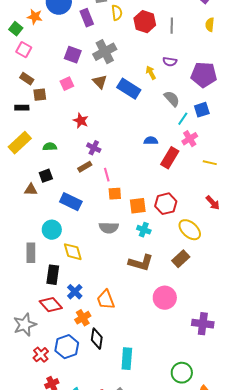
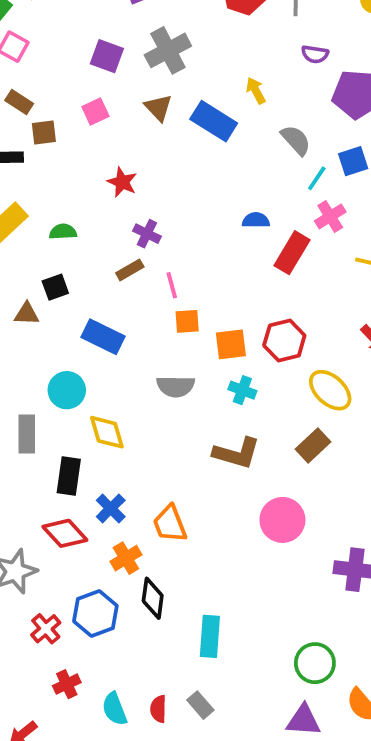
purple semicircle: (170, 62) -> (315, 54), moved

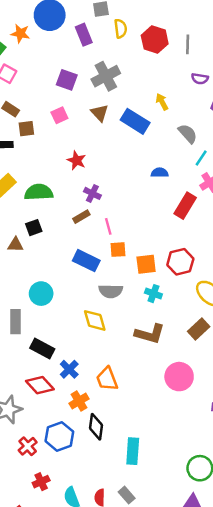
blue semicircle: (256, 220) -> (160, 173), moved
green semicircle: (63, 232) -> (39, 192), size x1.6
blue rectangle: (103, 337) -> (86, 261), moved
yellow diamond: (107, 432) -> (95, 320), moved
black rectangle: (69, 476) -> (42, 349), turned -70

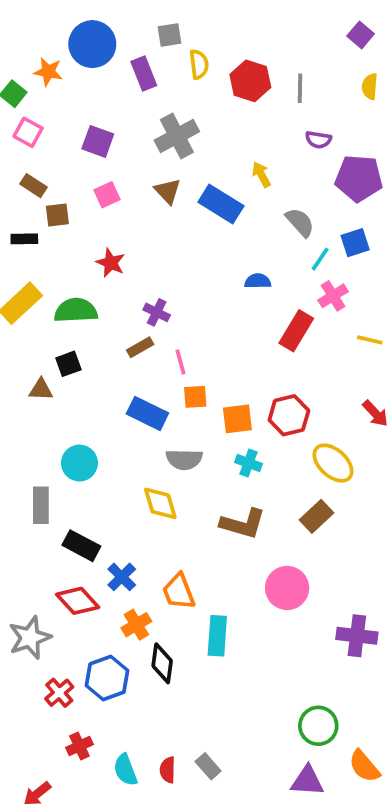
purple square: (67, 80) -> (98, 141), moved
red star: (77, 160) -> (111, 263), moved
cyan rectangle: (133, 451) -> (217, 636), moved

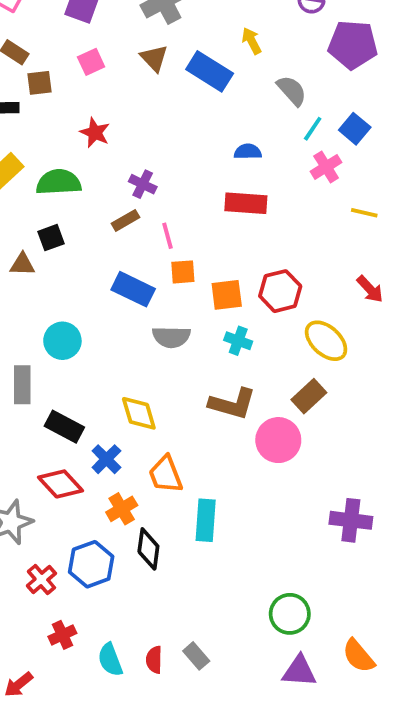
blue square: (355, 243) -> (355, 129), moved, turned -32
red rectangle: (296, 331) -> (246, 203), moved, turned 63
yellow diamond: (160, 503) -> (139, 413), moved
pink circle: (287, 588) -> (278, 440), moved
green circle: (318, 726) -> (290, 614), moved

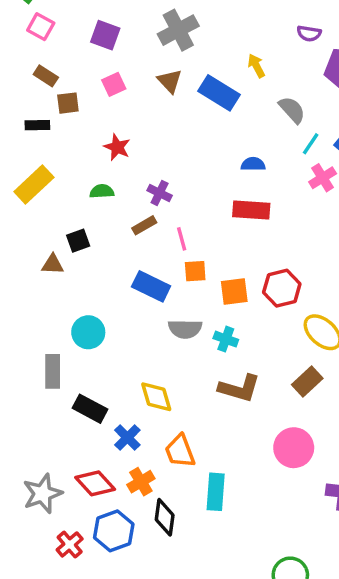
green semicircle: (59, 182) -> (102, 191), moved, size x0.6
cyan cross: (238, 341) -> (226, 339), moved
pink circle: (278, 440) -> (294, 448), moved
red diamond: (61, 484) -> (95, 483), moved

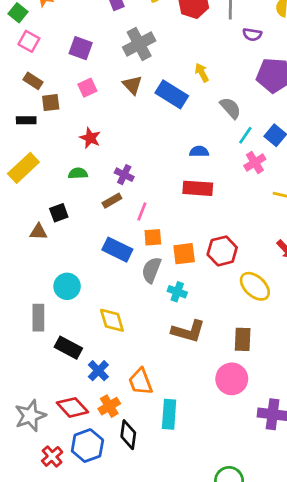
purple semicircle: (309, 33) -> (252, 34), moved
pink line: (182, 239) -> (142, 211), turned 36
gray semicircle: (185, 329) -> (151, 270), moved, turned 110
brown rectangle: (307, 381) -> (243, 339), moved, turned -45
yellow diamond: (156, 397) -> (112, 320), moved

